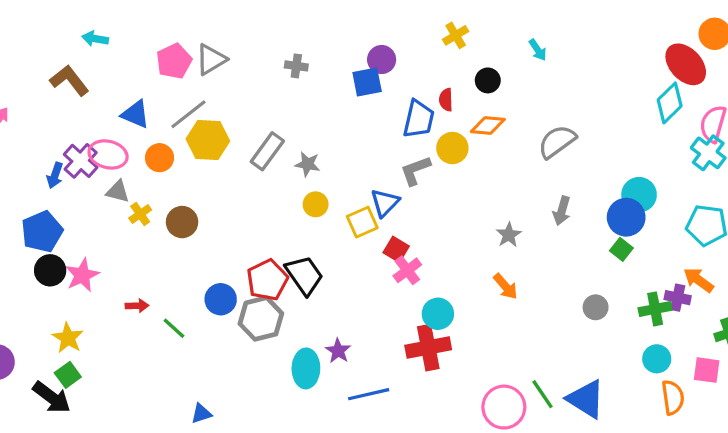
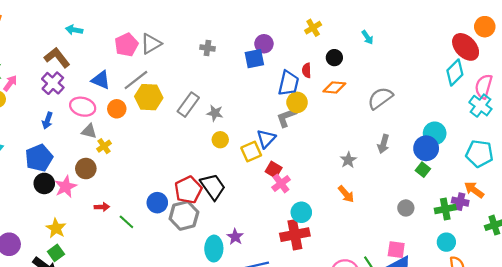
yellow circle: (452, 148) -> (297, 102), moved
purple cross: (81, 161) -> (53, 83), moved
brown circle: (182, 222) -> (86, 169), moved
pink square: (707, 370) -> (396, 250), moved

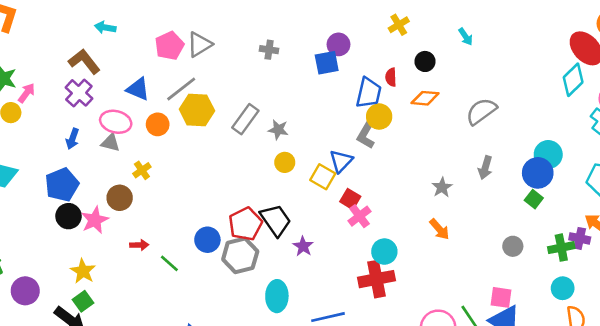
gray L-shape: (286, 117) -> (366, 135), turned -40
gray triangle: (89, 131) -> (110, 143), moved
yellow square: (251, 151) -> (323, 177), turned -36
purple star: (235, 237) -> (303, 246), moved

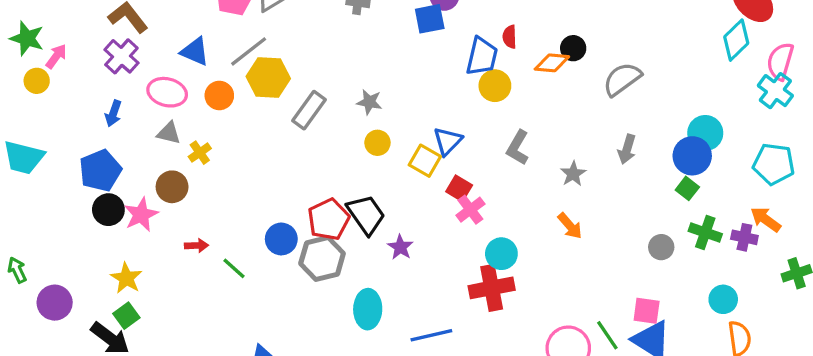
black circle: (425, 61) -> (573, 48), moved
gray rectangle: (245, 119) -> (309, 110), moved
gray L-shape: (366, 135) -> (518, 148), moved
gray triangle: (110, 143) -> (169, 133), moved
green cross: (561, 248) -> (705, 232), moved, turned 30

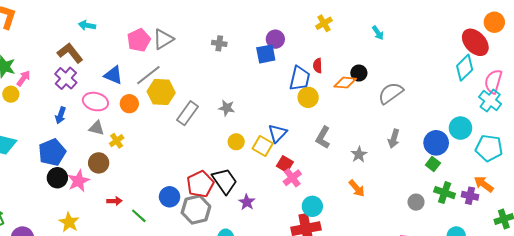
cyan circle: (705, 133) -> (460, 128), moved
yellow circle: (377, 143) -> (236, 142), moved

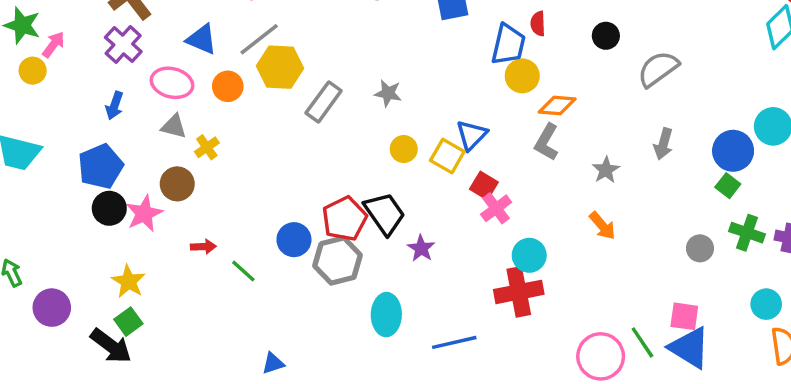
orange diamond: (345, 83) -> (557, 105), moved

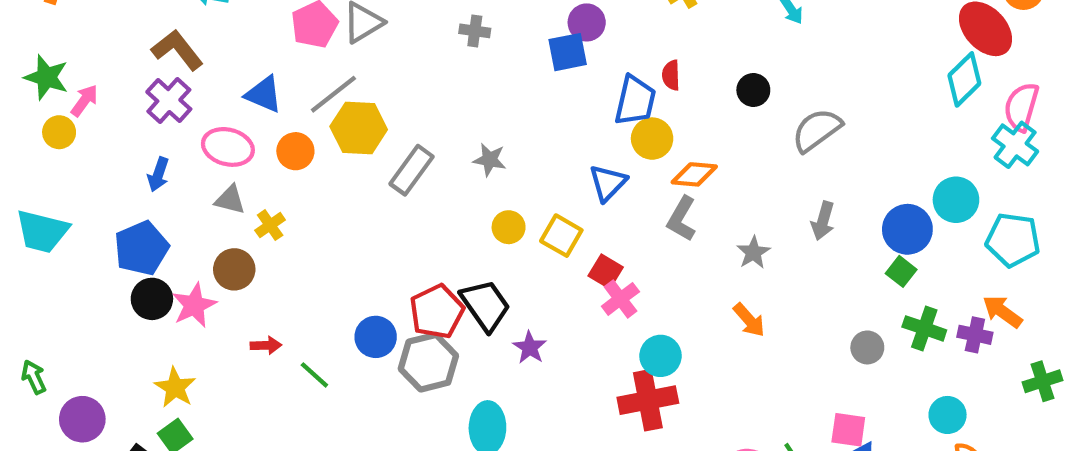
blue triangle: (472, 135) -> (608, 183), moved

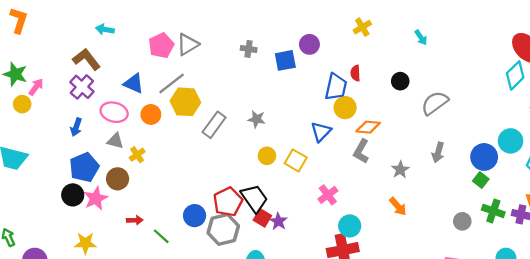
blue square: (568, 52) -> (285, 60), moved
blue pentagon: (141, 248) -> (84, 167), moved
red square: (606, 271) -> (262, 218), moved
yellow star: (175, 388) -> (85, 243), turned -30

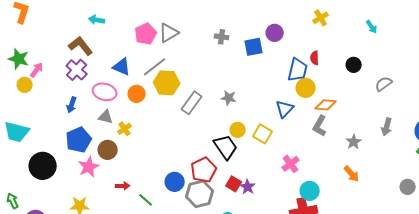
gray semicircle: (435, 103) -> (384, 84), size x0.7
black circle: (73, 195) -> (43, 166), moved, size x1.4
black trapezoid: (254, 198) -> (226, 147), moved

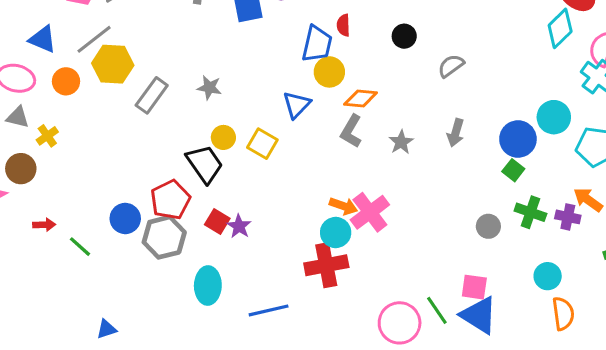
gray star: (354, 142) -> (401, 142), moved
pink cross: (291, 164) -> (370, 212), moved, size x1.4
orange arrow: (352, 174) -> (343, 206), moved, turned -30

